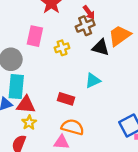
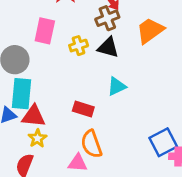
black triangle: (101, 48) -> (108, 47), moved
orange semicircle: (73, 127) -> (91, 144), turned -125

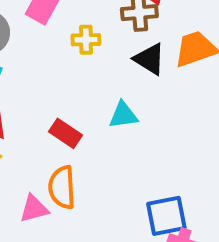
black triangle: (108, 47) -> (149, 59), moved
pink triangle: (78, 163) -> (34, 209), turned -36

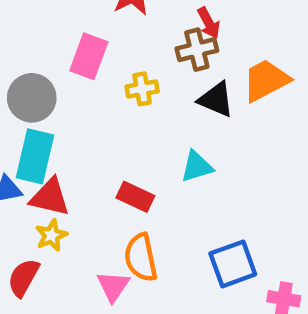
pink triangle: (34, 209) -> (113, 286), turned -32
blue square: (166, 216) -> (233, 264), moved

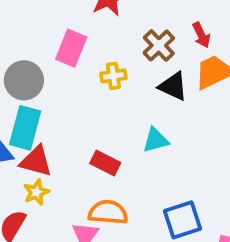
red arrow: (209, 23) -> (201, 35), moved
brown cross: (197, 50) -> (159, 45), turned -32
orange semicircle: (141, 258) -> (108, 212), turned 105

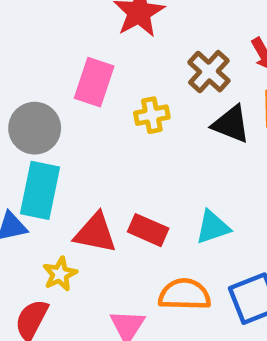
cyan triangle: (156, 140) -> (213, 227), moved
red triangle: (36, 161) -> (95, 233), moved
orange semicircle: (108, 212) -> (185, 294), moved

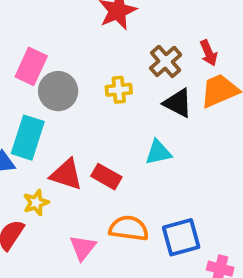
pink rectangle: (94, 82) -> (31, 66), moved
gray circle: (35, 128) -> (58, 91), moved
cyan triangle: (213, 227) -> (158, 152), moved

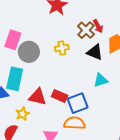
red arrow: (209, 53) -> (98, 26), moved
cyan triangle: (158, 152) -> (101, 80), moved
blue square: (181, 237) -> (78, 103), moved

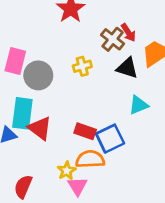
red triangle: (38, 97) -> (40, 128), moved, turned 30
yellow star: (23, 114) -> (67, 171), moved
orange semicircle: (74, 123) -> (90, 159), moved

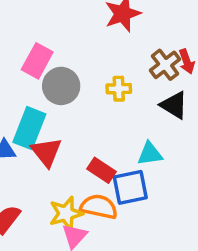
cyan triangle: (138, 105) -> (150, 154), moved
yellow star: (67, 171) -> (66, 213), size x1.4

